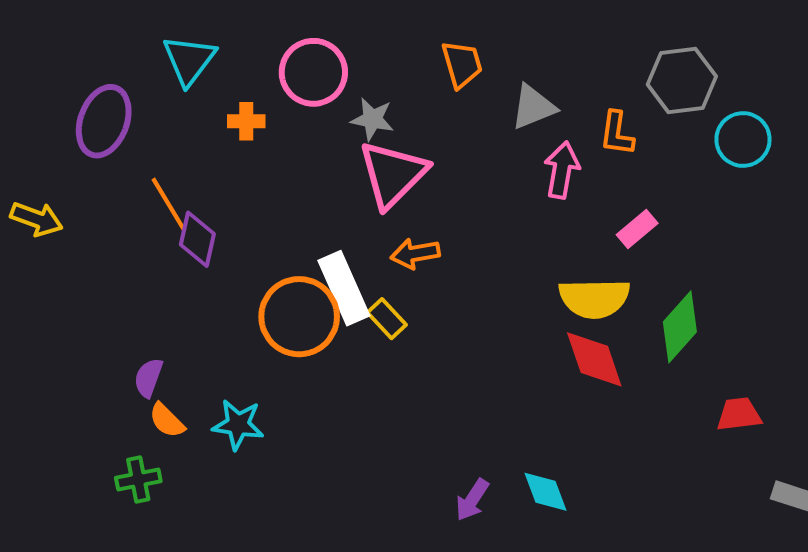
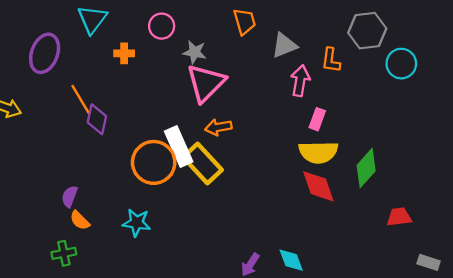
pink circle: (313, 72) -> (162, 26), size x0.7
pink rectangle: (637, 229) -> (317, 119), moved, turned -30
yellow rectangle: (387, 319) -> (202, 164), size x1.8
cyan star: (238, 425) -> (137, 223), moved

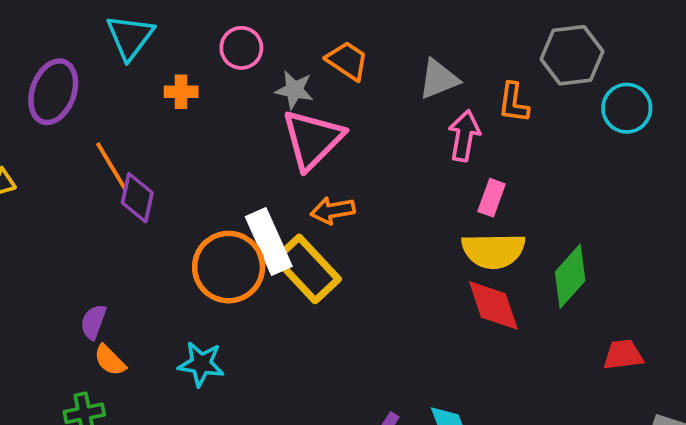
orange trapezoid: (245, 22) -> (347, 61), moved, turned -40

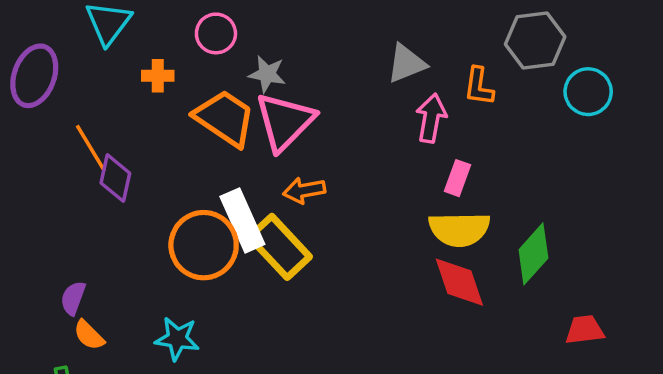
orange trapezoid: (347, 61) -> (225, 118), moved, size x1.5

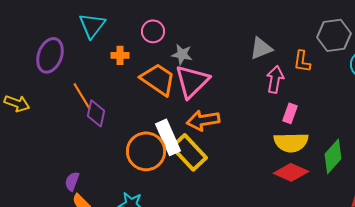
orange arrow: (304, 190) -> (203, 120), size x1.4
red diamond: (459, 282) -> (291, 172), turned -48

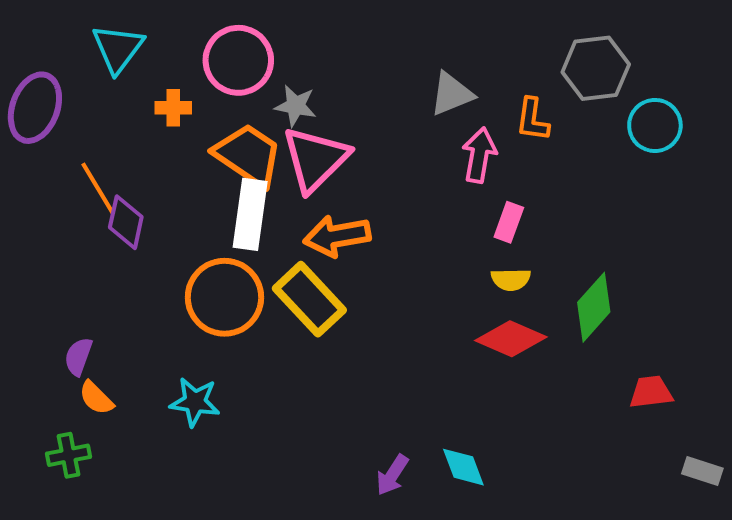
pink circle: (153, 31) -> (238, 60), size x1.5
white rectangle: (168, 137) -> (250, 214), moved, turned 32
yellow semicircle: (291, 142) -> (511, 279), size x0.6

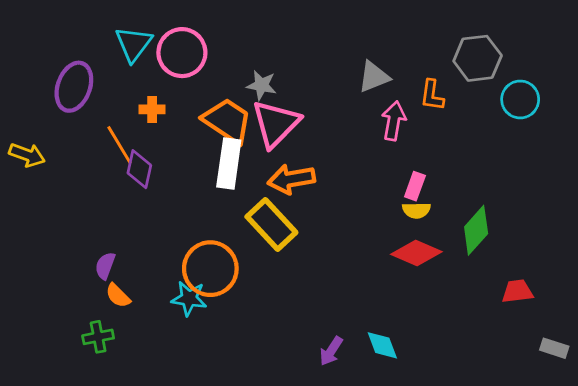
pink circle: (238, 60) -> (182, 53), moved
orange cross: (173, 108) -> (152, 109), moved
pink rectangle: (509, 222) -> (415, 186), moved
orange circle: (224, 297) -> (210, 269), moved

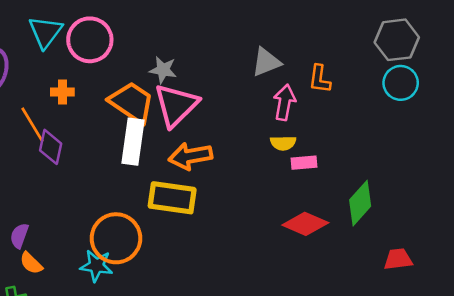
gray hexagon: (478, 58) -> (397, 40), moved
pink rectangle: (415, 186) -> (304, 163), turned 65
yellow semicircle: (416, 210) -> (283, 143), moved
yellow rectangle: (271, 225) -> (172, 198), turned -39

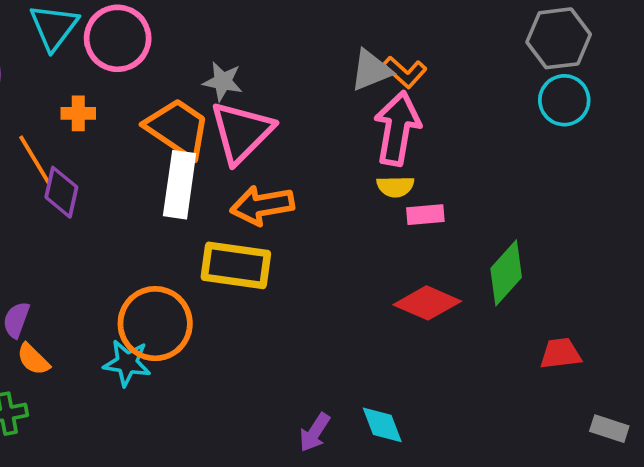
orange L-shape: (320, 79) -> (405, 72), moved, turned -56
pink arrow: (284, 102) -> (397, 128), size x1.4

